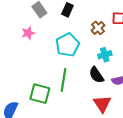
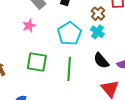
cyan cross: (105, 55) -> (97, 32), moved, turned -32
green square: (40, 94) -> (37, 62), moved

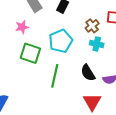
cyan cross: (97, 32) -> (97, 44), moved, turned -32
green square: (37, 62) -> (30, 53), moved

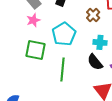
pink star: (22, 27) -> (33, 20), moved
cyan cross: (97, 44) -> (100, 42), moved

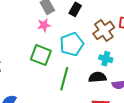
brown cross: (93, 15) -> (104, 30), size x1.5
black semicircle: (95, 62) -> (97, 77), turned 114

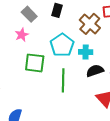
pink star: (44, 25) -> (22, 35), moved
cyan cross: (106, 59) -> (86, 52), moved

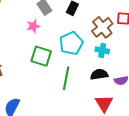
cyan cross: (86, 52) -> (102, 50), moved

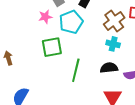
cyan pentagon: (71, 43) -> (71, 22), moved
green square: (41, 56) -> (52, 47), turned -30

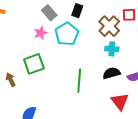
green square: (52, 47) -> (34, 64), moved

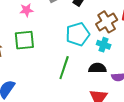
pink star: (41, 33) -> (26, 10), moved
cyan pentagon: (67, 34) -> (78, 34), moved

